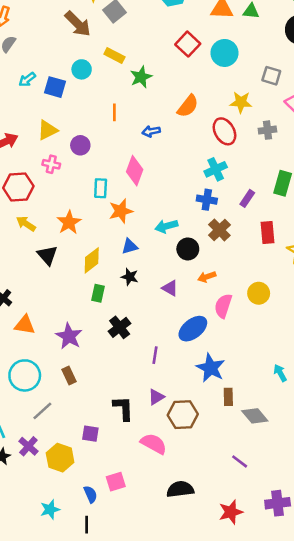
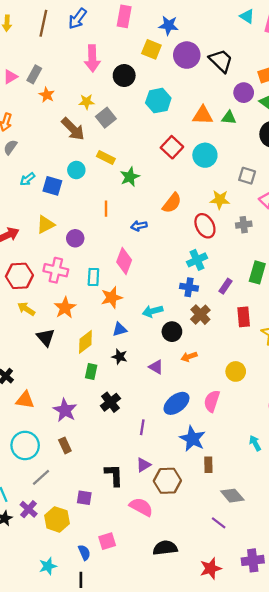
pink cross: (51, 164) -> (56, 270), moved, size x1.5
pink semicircle: (223, 306) -> (212, 401), moved
gray diamond: (255, 416) -> (232, 496), moved

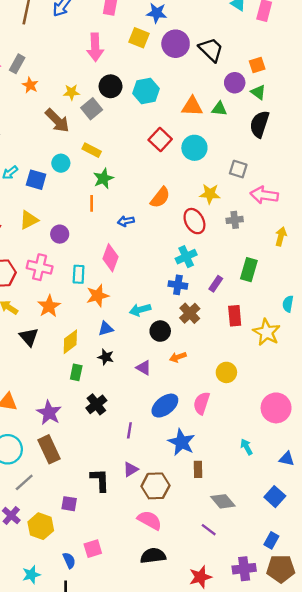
pink arrow: (92, 58) -> (95, 47), moved
black circle: (124, 76) -> (111, 86), moved
green star: (130, 177) -> (103, 179), moved
brown rectangle: (65, 445) -> (49, 449), size x1.6
pink semicircle: (141, 507) -> (150, 520), moved

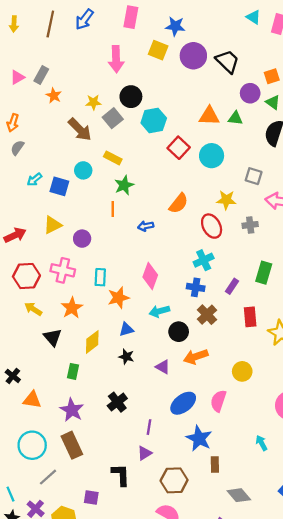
cyan hexagon: (146, 91) -> (154, 120), moved
pink diamond: (111, 258) -> (150, 276), moved
orange arrow: (178, 357) -> (196, 357), size x1.5
green rectangle: (76, 372) -> (73, 371), moved
purple triangle: (131, 469) -> (145, 453), moved

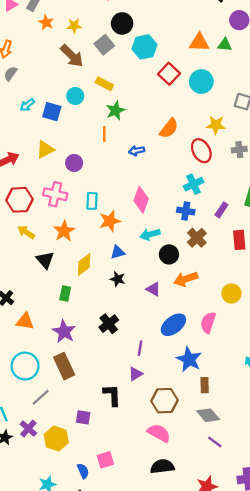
yellow star: (93, 102) -> (74, 26), moved
gray diamond: (239, 495) -> (208, 415), moved

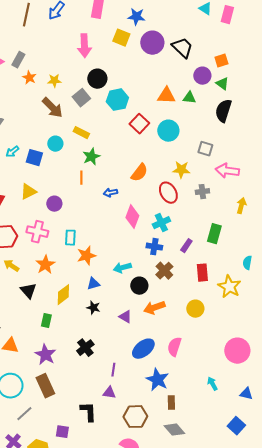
pink diamond: (141, 200) -> (132, 217), moved
yellow circle: (231, 294) -> (195, 309), moved
purple triangle: (136, 374) -> (109, 393), turned 40

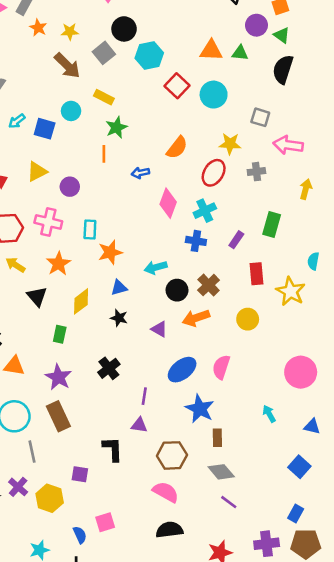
red ellipse: (168, 193) -> (214, 173), turned 60
brown cross: (164, 271) -> (209, 285), moved
gray line: (24, 414) -> (32, 452), turned -60

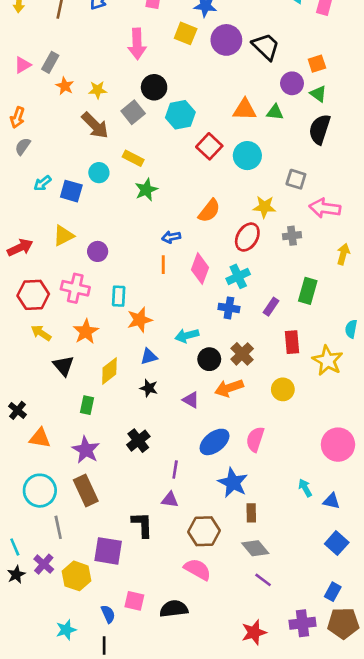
orange line: (104, 154) -> (163, 265), moved
blue triangle: (312, 426) -> (331, 501), moved
purple square: (80, 474) -> (108, 551), size x1.6
pink square: (105, 522) -> (134, 601), turned 30
black semicircle: (169, 530) -> (174, 609), moved

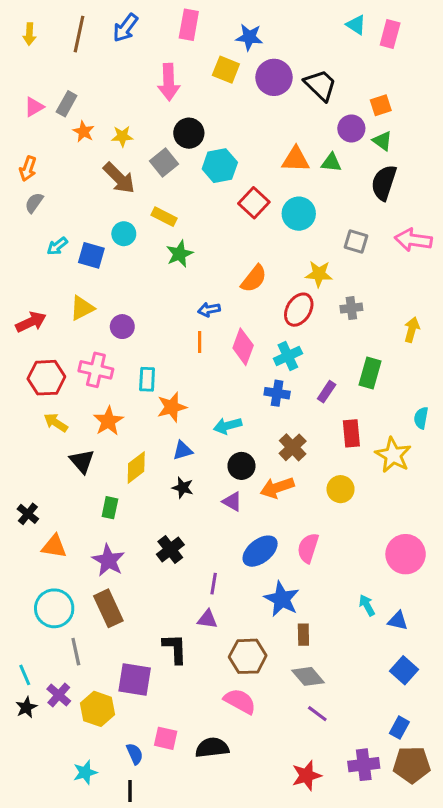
pink arrow: (325, 208) -> (413, 240), moved
black circle: (209, 359) -> (241, 466), moved

